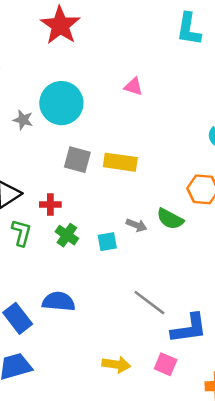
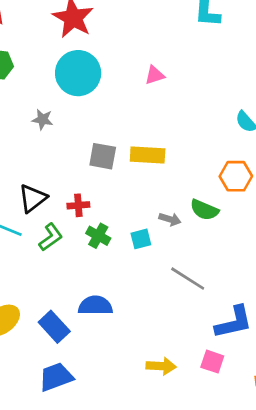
pink triangle: (133, 87) -> (155, 75), turned -30
cyan circle: (61, 103) -> (78, 73), moved
green L-shape: (21, 233) -> (51, 237), turned 44
gray line: (149, 303) -> (188, 279), moved

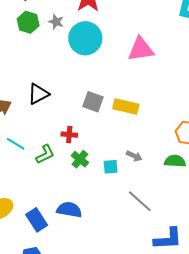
pink triangle: (155, 75) -> (141, 49), size x1.8
gray star: (43, 119) -> (56, 22), moved
black triangle: (33, 198) -> (38, 94), moved
green semicircle: (204, 210) -> (175, 161), moved, turned 150

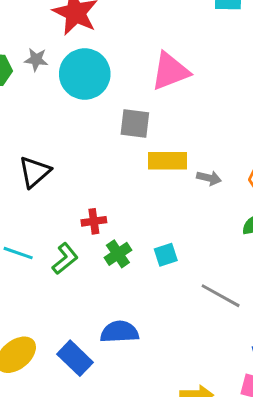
gray square: (93, 102) -> (135, 123), moved
gray arrow: (134, 156) -> (209, 178), moved
green cross: (80, 159) -> (118, 254), turned 30

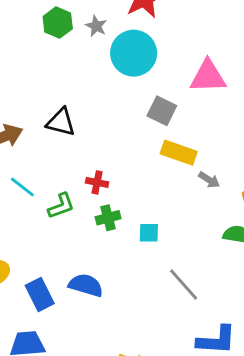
black triangle: (34, 172) -> (61, 122), turned 36

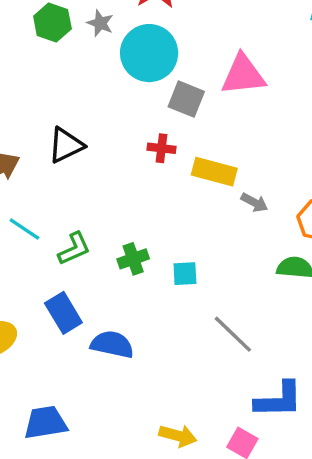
gray square: (162, 111) -> (186, 99), moved
black triangle: (61, 122) -> (66, 145), turned -36
red cross: (97, 182) -> (161, 148), moved
blue rectangle: (40, 294) -> (63, 313), moved

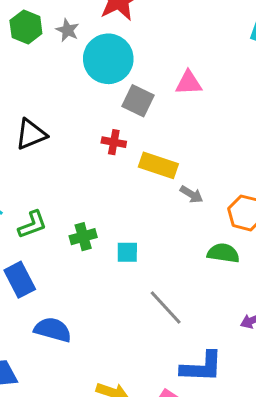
pink triangle: (243, 75) -> (189, 83), size x0.7
blue semicircle: (112, 344) -> (53, 330), moved

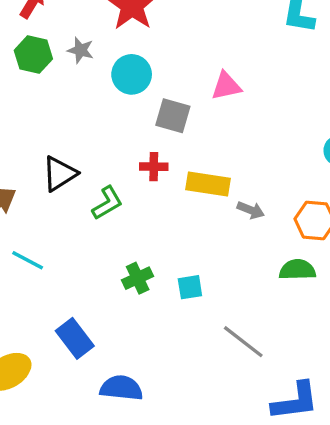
cyan circle: (108, 59) -> (132, 74), size x0.7
green L-shape: (32, 225) -> (107, 203), moved

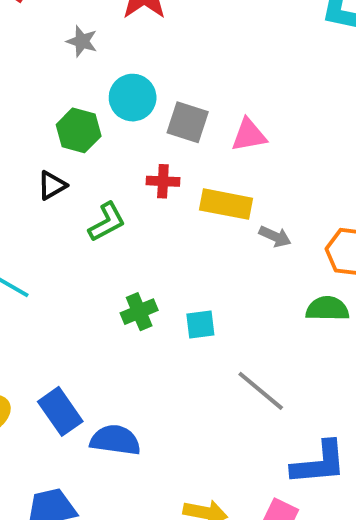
green hexagon: (33, 55) -> (79, 130), moved
cyan circle: (132, 74) -> (133, 98), moved
pink triangle: (226, 86) -> (249, 135), moved
black triangle: (60, 174) -> (52, 185), size x0.7
blue rectangle: (75, 338) -> (60, 411), moved

